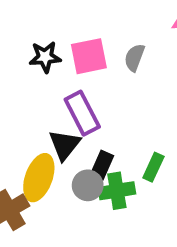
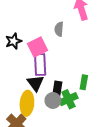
pink square: (89, 56) -> (38, 47), moved
purple rectangle: (82, 113) -> (40, 64), turned 40

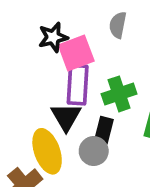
black star: (13, 41) -> (53, 37), moved
green cross: (68, 99) -> (119, 94), moved
yellow ellipse: (27, 103) -> (47, 151), turned -30

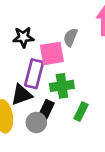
pink square: (76, 53) -> (52, 53), moved
black triangle: (66, 117) -> (22, 95), turned 30

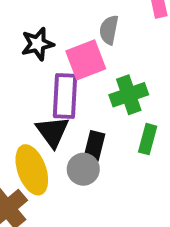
green cross: (62, 86) -> (129, 95), moved
black triangle: (22, 95) -> (52, 132), turned -35

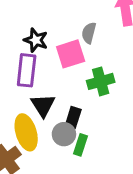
black star: (38, 44) -> (36, 40), turned 30
purple rectangle: (65, 96) -> (27, 70), moved
green rectangle: (148, 139) -> (81, 145), moved

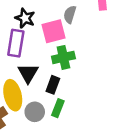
green cross: (101, 81) -> (63, 57), moved
gray circle: (64, 134) -> (35, 112), moved

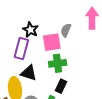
black triangle: (28, 73) -> (29, 73), turned -48
black rectangle: (53, 85) -> (61, 86), moved

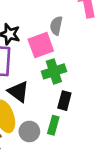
black triangle: (29, 73) -> (18, 92), turned 30

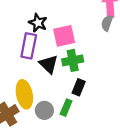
gray semicircle: (56, 26) -> (107, 23), moved
black triangle: (18, 92) -> (49, 64), moved

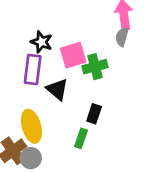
green cross: (73, 60) -> (95, 67), moved
gray circle: (44, 110) -> (31, 158), moved

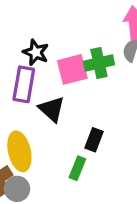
green cross: (95, 67) -> (99, 63), moved

